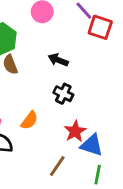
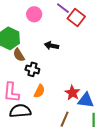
red square: (100, 27) -> (76, 18), turned 30
black cross: (63, 94) -> (32, 69), moved

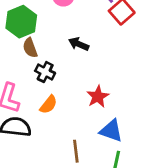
red star: (72, 93) -> (98, 97), moved
brown line: (65, 119) -> (76, 151), turned -42

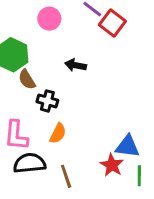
red star: (98, 97) -> (112, 165), moved
brown line: (76, 151) -> (66, 176), moved

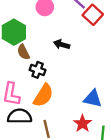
orange semicircle: (58, 133) -> (43, 95), size x1.5
blue triangle: (127, 146) -> (93, 99), moved

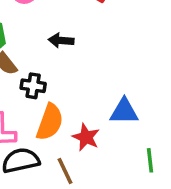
red star: (82, 124) -> (86, 137), moved

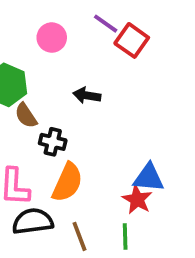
red star: (86, 137) -> (137, 199), moved
green line: (150, 160) -> (125, 237), moved

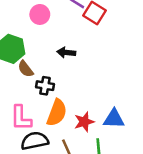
blue triangle: (149, 178) -> (114, 119), moved
red star: (137, 199) -> (84, 122), moved, turned 30

